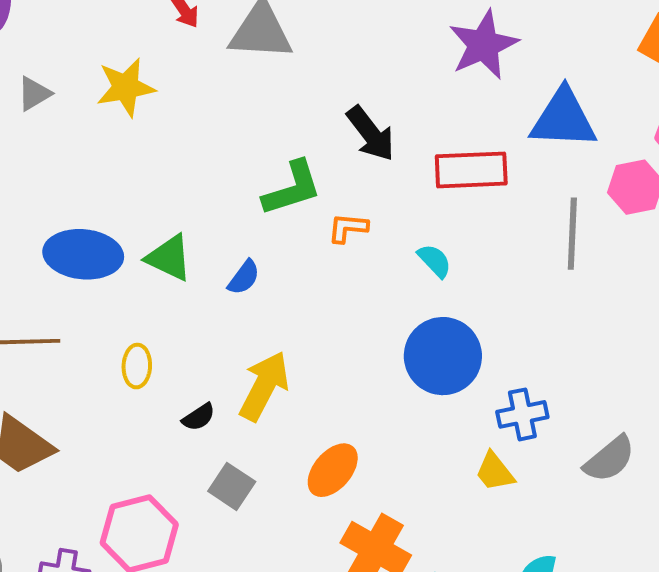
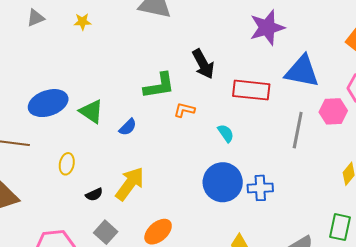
yellow star: (126, 87) -> (82, 22), size x0.6
blue ellipse: (83, 254) -> (48, 103), turned -33
blue cross: (522, 414) -> (260, 188), moved

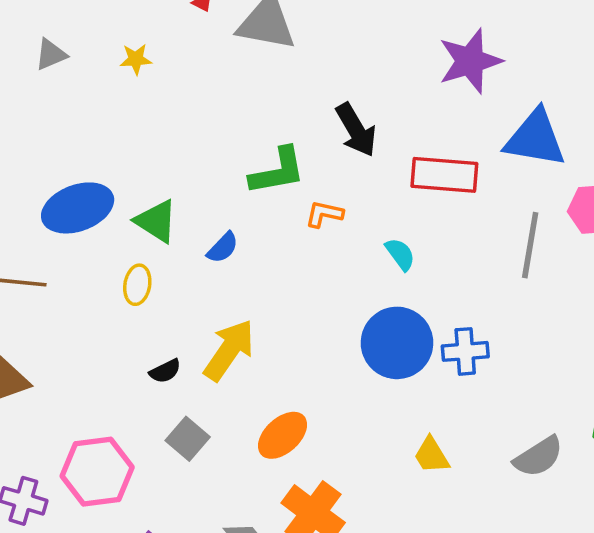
yellow ellipse: (67, 164) -> (137, 285), moved

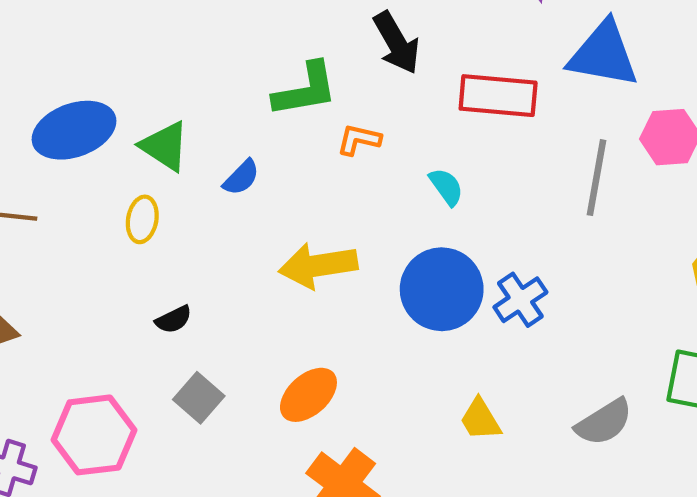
yellow arrow: (229, 350) -> (318, 266), moved, turned -134
blue cross: (465, 351) -> (520, 300), turned -30

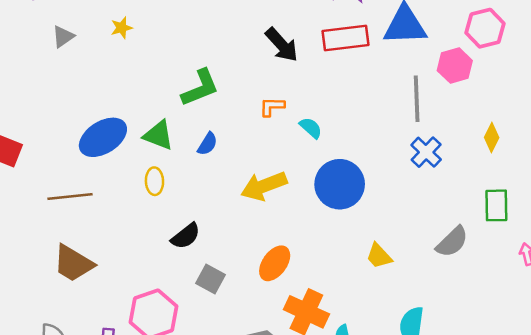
green L-shape: (305, 90) -> (200, 88), moved
red rectangle: (498, 96) -> (346, 38), moved
cyan semicircle: (446, 187) -> (311, 128), moved
blue cross: (520, 300) -> (426, 152), moved
black semicircle: (174, 319) -> (186, 236), size x1.4

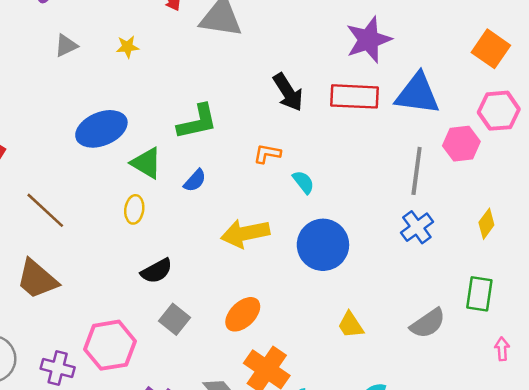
blue ellipse: (103, 137) -> (101, 129), moved
brown line: (70, 197) -> (45, 210), turned 39

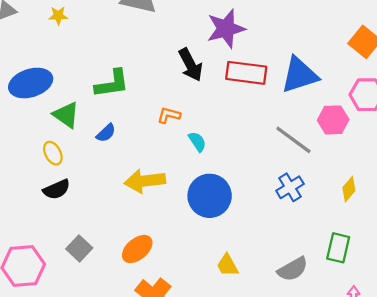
purple star: (369, 40) -> (226, 29), moved
blue triangle: (417, 94) -> (299, 75), turned -30
gray line: (417, 171) -> (293, 140), turned -66
yellow ellipse: (134, 209) -> (53, 153), turned -40
black semicircle: (157, 271) -> (57, 189), moved

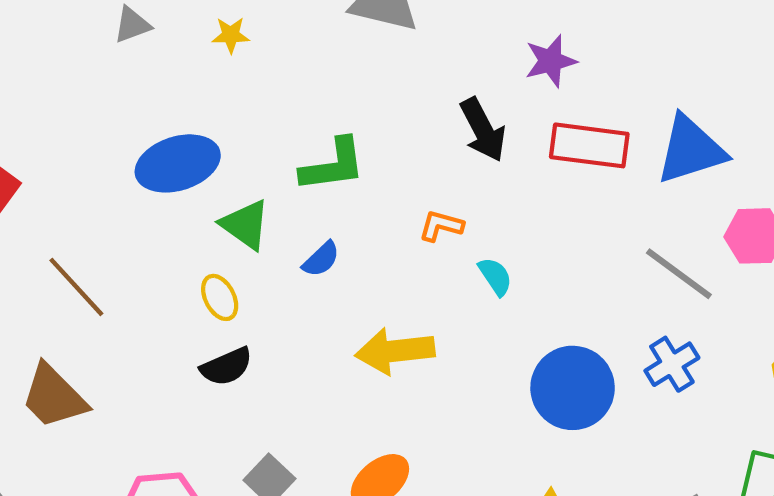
purple star: (226, 29) -> (551, 61), size x0.7
blue circle: (210, 196) -> (573, 388), moved

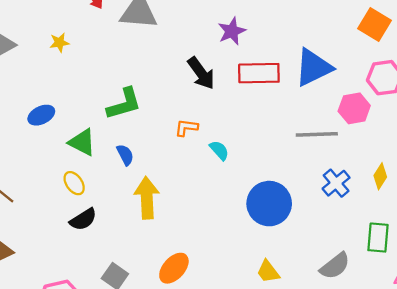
blue ellipse: (178, 163) -> (41, 115), size x0.6
blue semicircle: (321, 259) -> (125, 155), turned -65
gray line: (679, 274) -> (317, 134), turned -30
yellow arrow: (395, 351) -> (147, 198), moved, turned 102
blue cross: (672, 364) -> (336, 183), moved

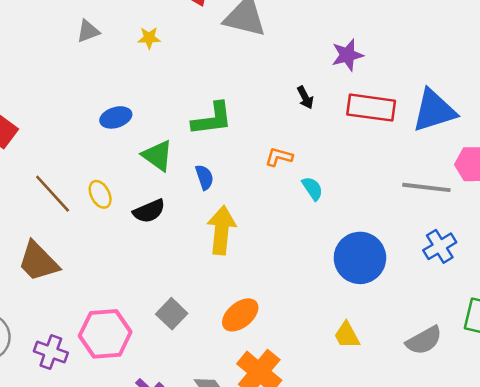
black arrow: (201, 73) -> (305, 98), size x0.6
yellow ellipse: (74, 183) -> (100, 194), moved
black semicircle: (83, 219) -> (149, 211), moved

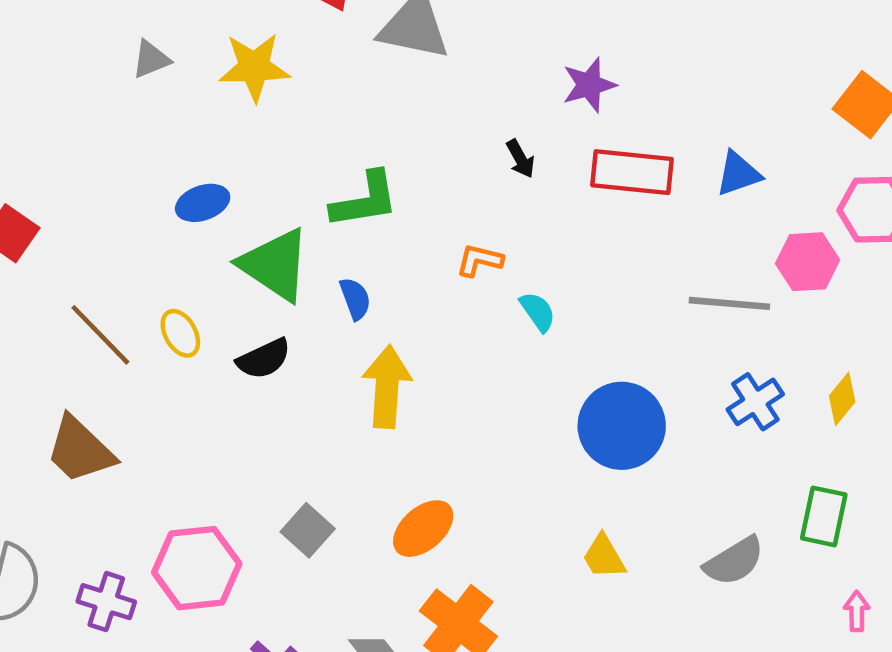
yellow star: (149, 38) -> (254, 67), size x1.8
blue triangle: (434, 111) -> (738, 174), size x0.6
green triangle: (158, 156) -> (275, 265), size x1.4

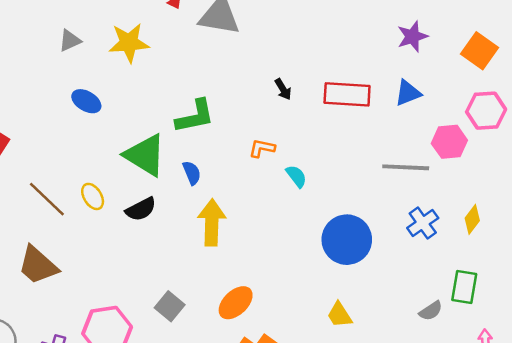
purple star: (589, 85) -> (412, 36), moved
blue ellipse: (203, 203) -> (86, 101), moved, turned 52
gray semicircle: (734, 561) -> (431, 311), moved, size x0.7

